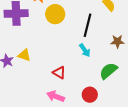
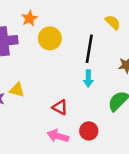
cyan arrow: (85, 50) -> (88, 79), turned 40
red circle: (90, 95) -> (89, 131), moved

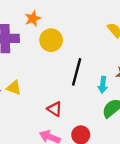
black line: (89, 49) -> (77, 72), moved
cyan arrow: (88, 79) -> (103, 85), moved

